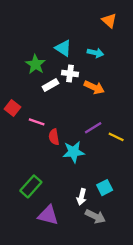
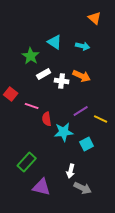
white cross: (70, 74) -> (62, 81), moved
cyan square: (105, 188) -> (87, 144), moved

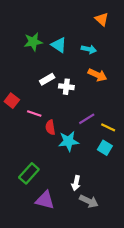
green star: (31, 56) -> (33, 42), moved, turned 30
orange arrow: (82, 76) -> (97, 75), moved
cyan square: (87, 144) -> (105, 148), moved, turned -32

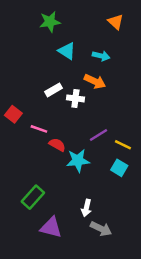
green star: (33, 42) -> (50, 22), moved
orange arrow: (97, 75) -> (95, 81), moved
red semicircle: (50, 127) -> (57, 145), turned 128

